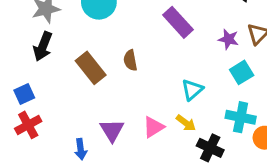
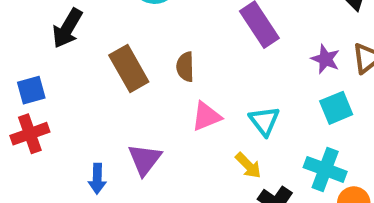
cyan triangle: (192, 90) -> (264, 121), turned -35
pink triangle: (153, 127) -> (206, 116), moved

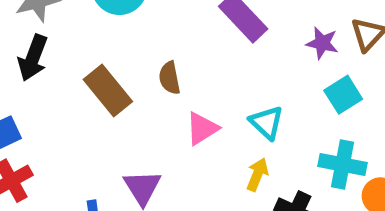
yellow arrow: (248, 166) -> (257, 175), turned -104

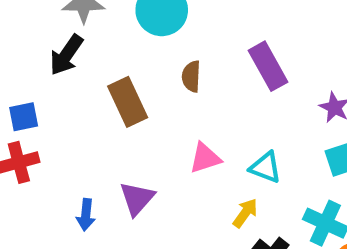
brown semicircle: (170, 78) -> (191, 76), moved
cyan triangle: (267, 123) -> (266, 167), turned -36

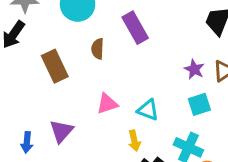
purple rectangle: (268, 66) -> (135, 28), moved
yellow arrow: (245, 213) -> (134, 141), turned 132

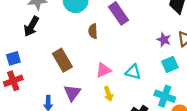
brown rectangle: (55, 66) -> (62, 60), moved
yellow arrow: (134, 141) -> (108, 94), moved

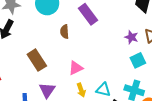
cyan triangle: (133, 72) -> (103, 90), moved

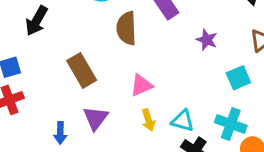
brown semicircle: (65, 32) -> (126, 28), size x1.5
purple star: (131, 37) -> (207, 40), moved

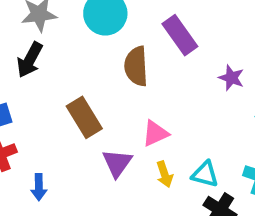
purple triangle: (96, 118) -> (117, 163), moved
blue arrow: (60, 133) -> (39, 187), moved

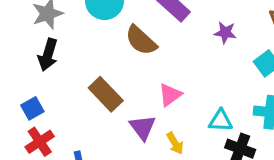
brown semicircle: (136, 66) -> (141, 40), turned -32
yellow arrow: (165, 174) -> (175, 143), moved

